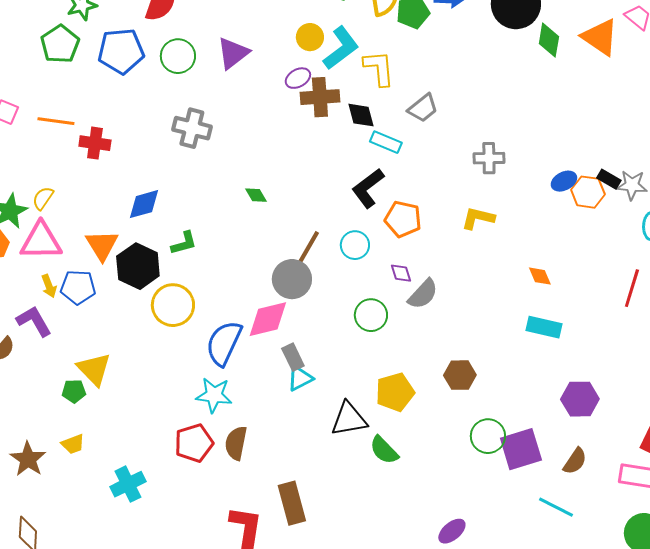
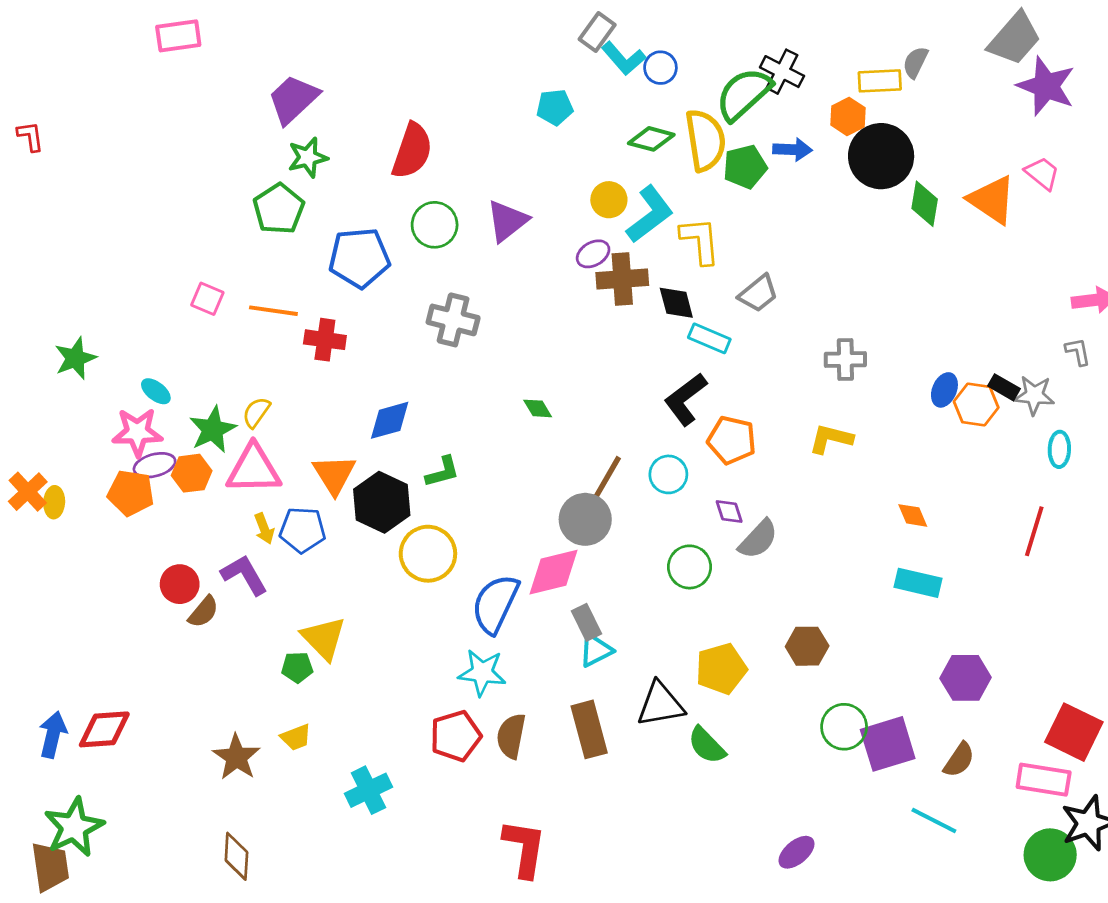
blue pentagon: (121, 51) -> (359, 258), moved
blue ellipse: (564, 181) -> (944, 390), turned -40
brown rectangle: (292, 503) -> (589, 729), moved

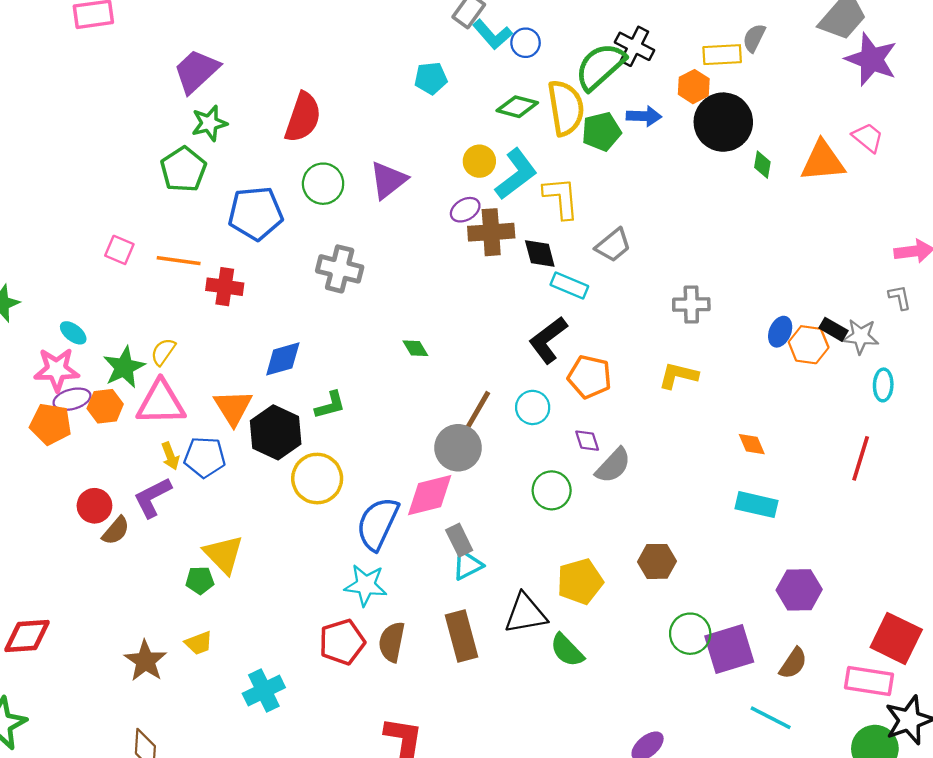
orange triangle: (992, 200) -> (823, 161), turned -39
green diamond: (925, 204) -> (762, 165), size x0.7
purple L-shape: (244, 575) -> (153, 497), turned -87

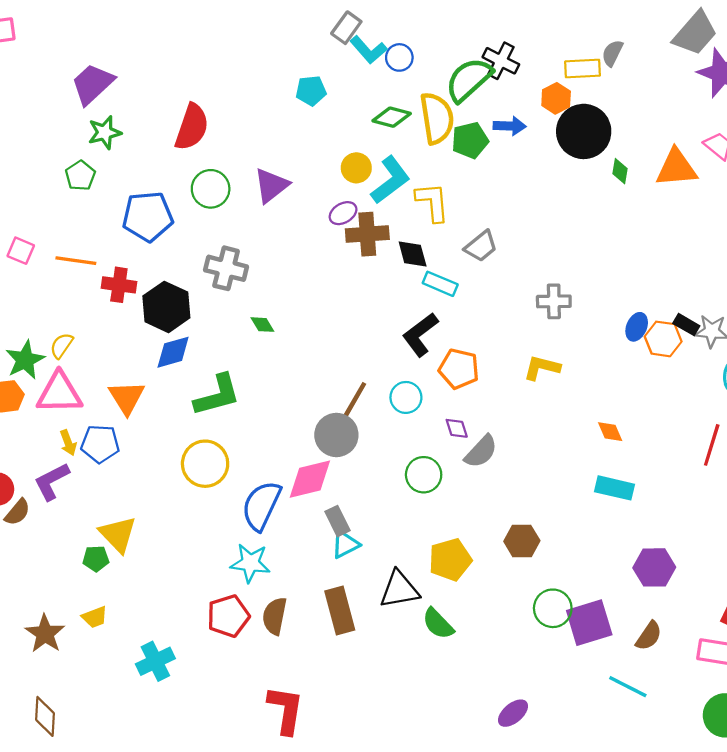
green pentagon: (183, 169) -> (80, 176), size x0.7
green diamond: (415, 348) -> (262, 325), moved
green L-shape: (330, 405) -> (217, 395), size x1.6
black hexagon: (276, 432) -> (166, 307), moved

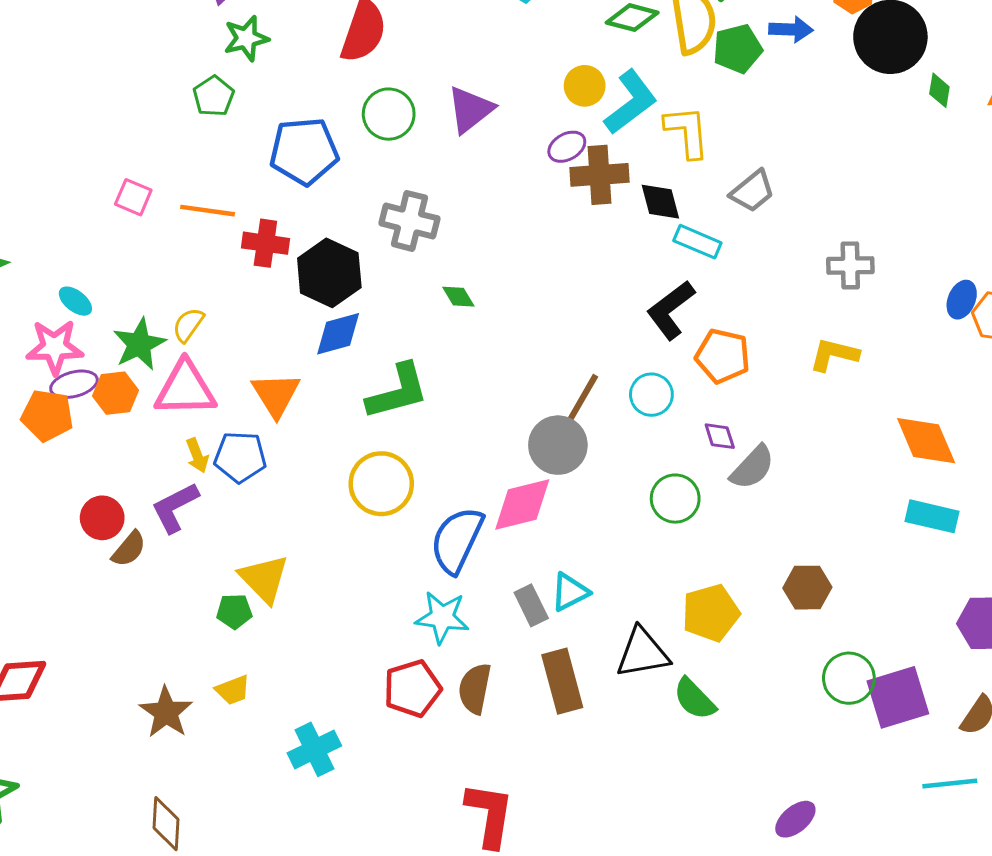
orange diamond: (610, 432) -> (926, 441), size x1.8
gray rectangle: (338, 521) -> (531, 605), moved
cyan line: (628, 687) -> (950, 784), turned -33

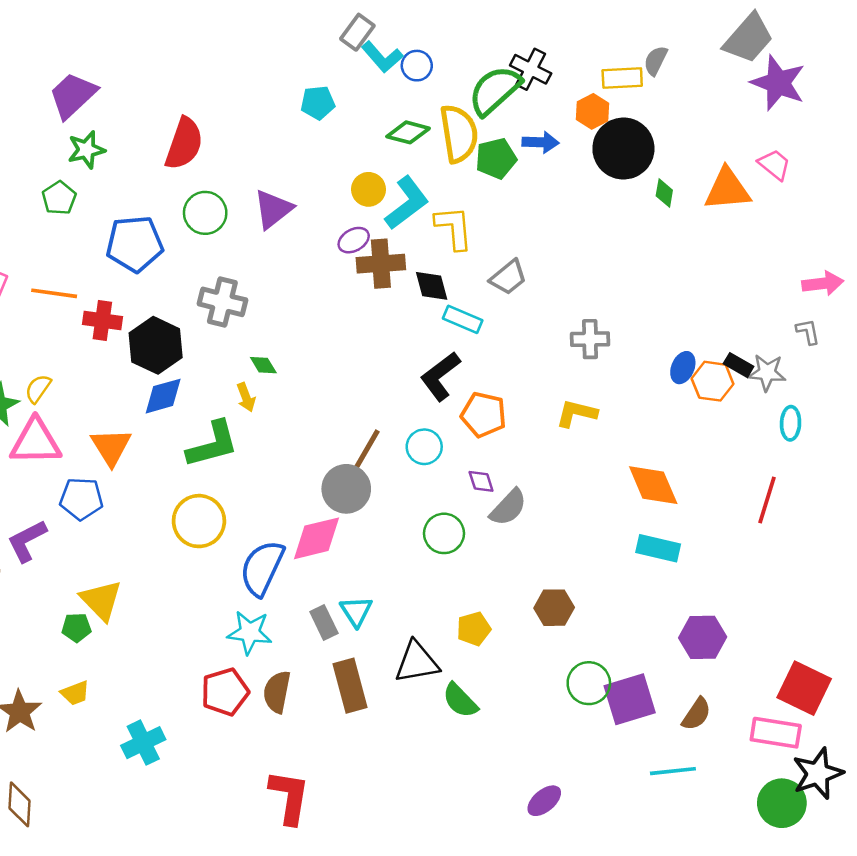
yellow arrow: (197, 455) -> (246, 397), moved
cyan triangle: (570, 592) -> (356, 611), turned -36
yellow pentagon: (711, 613) -> (474, 629), size x0.7

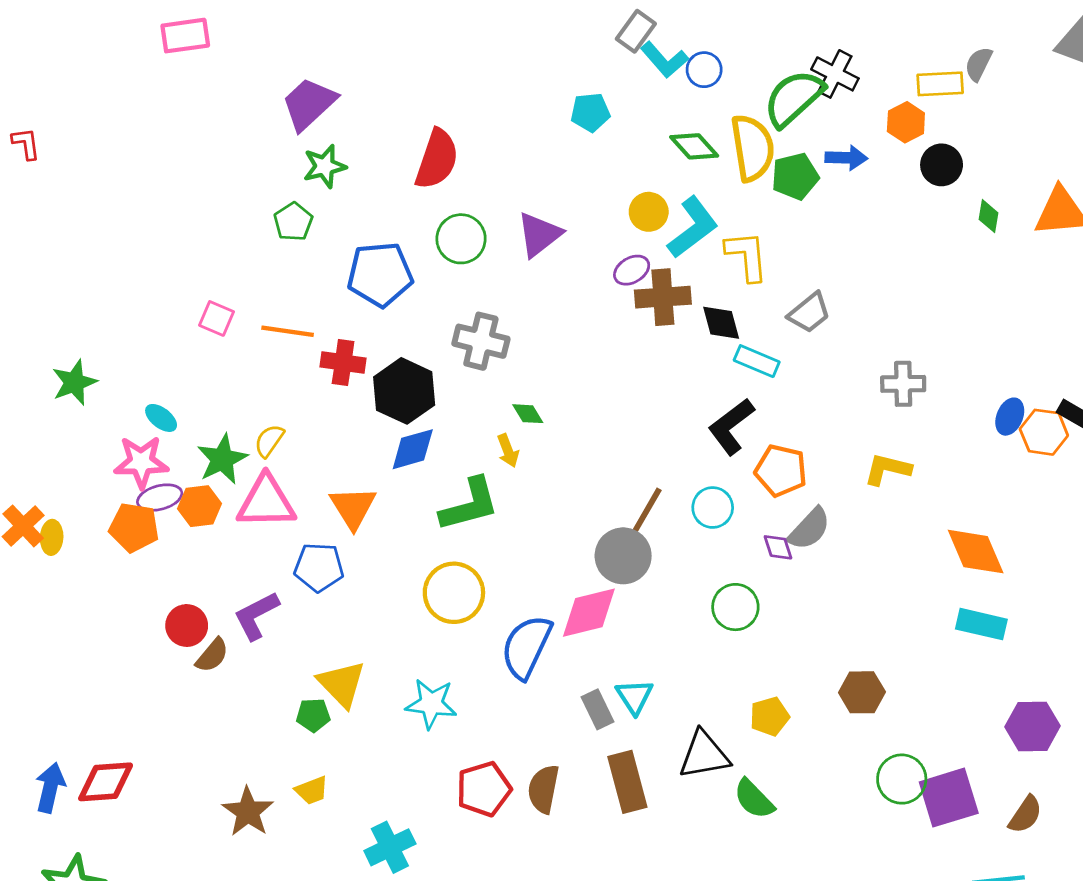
green diamond: (408, 132) -> (694, 146), turned 33
black circle: (623, 149) -> (942, 165), size x0.6
gray semicircle: (508, 507) -> (809, 529), moved
cyan star: (250, 632) -> (431, 704), moved

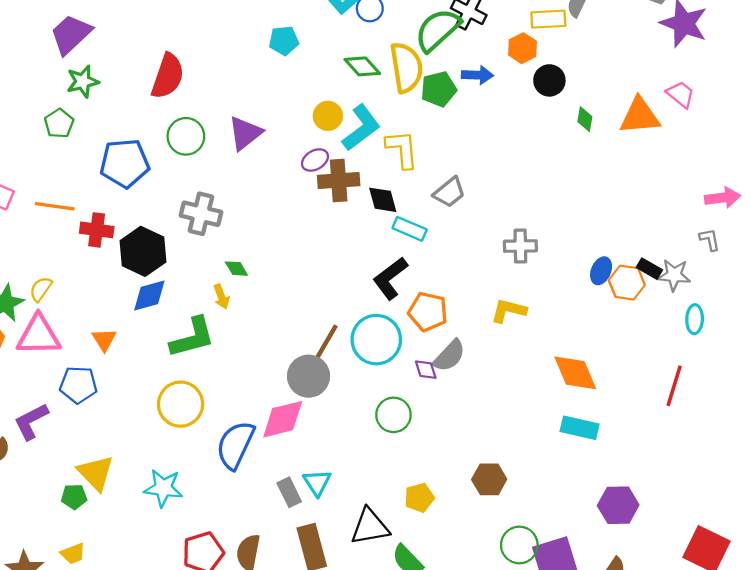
orange triangle: (353, 508) -> (104, 340), size x0.7
cyan circle: (713, 508) -> (376, 340), size x1.6

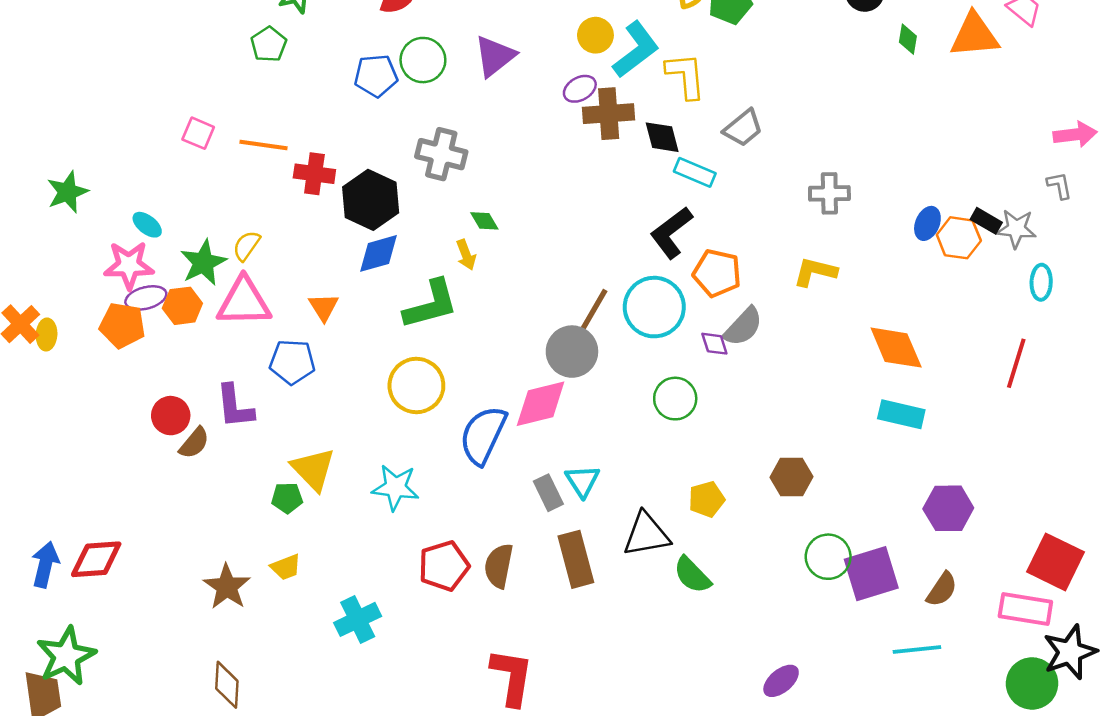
blue pentagon: (125, 163) -> (376, 76), moved, size x0.7
purple L-shape: (31, 421) -> (235, 406), turned -69

